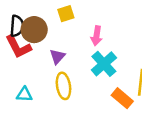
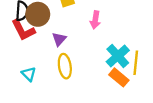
cyan cross: (104, 64) -> (118, 56), moved
cyan triangle: (24, 94) -> (29, 74), turned 42

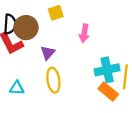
cyan cross: (118, 56) -> (107, 70), turned 30
cyan triangle: (29, 74) -> (17, 88), turned -42

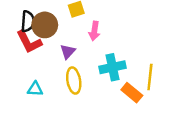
pink arrow: (84, 33) -> (94, 31), moved
cyan cross: (107, 70) -> (112, 67), moved

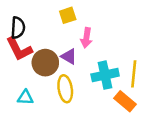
brown circle: (45, 25) -> (45, 63), moved
purple triangle: (68, 52) -> (69, 56), moved, turned -42
yellow line: (150, 77) -> (134, 74), moved

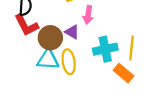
cyan triangle: (25, 97) -> (48, 59), moved, size x1.5

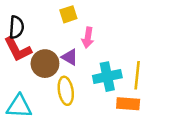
cyan triangle: (48, 59) -> (19, 106), moved
orange rectangle: (124, 73) -> (128, 104), turned -36

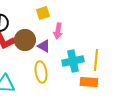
brown circle: (45, 64) -> (25, 40), moved

